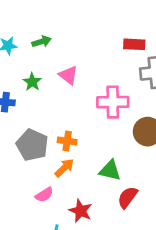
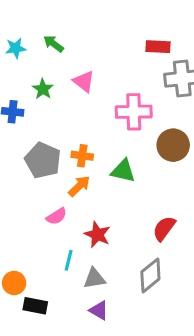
green arrow: (42, 42) -> (53, 44), turned -126
green triangle: (110, 171) -> (123, 171), moved
red semicircle: (128, 197) -> (164, 228), moved

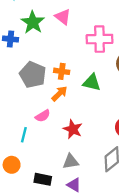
green star: (43, 89) -> (33, 22), size x1.5
cyan line: (69, 260) -> (24, 135), moved
black rectangle: (35, 306) -> (43, 179), moved

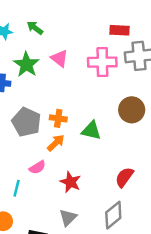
pink cross: (100, 39) -> (102, 62), moved
gray triangle: (71, 161) -> (68, 218), turned -36

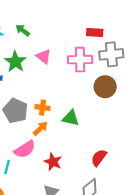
brown circle: (132, 110) -> (105, 87), moved
pink semicircle: (37, 167) -> (25, 149), size x1.5

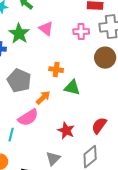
pink cross: (80, 60) -> (81, 32), size x0.7
orange cross: (42, 108) -> (56, 70), moved
red star: (53, 162) -> (66, 131), moved

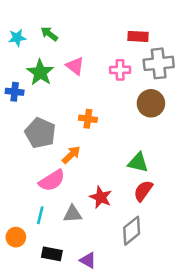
green triangle: (72, 88) -> (138, 163), moved
cyan line: (11, 135) -> (40, 215), moved
gray triangle: (53, 159) -> (72, 214), moved, turned 42

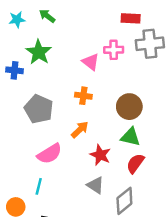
pink triangle: (75, 66) -> (91, 62), moved
brown circle: (151, 103) -> (129, 107), moved
orange arrow: (71, 155) -> (80, 130), moved
red star: (101, 197) -> (100, 155), moved
gray triangle: (72, 214) -> (95, 185), moved, turned 36

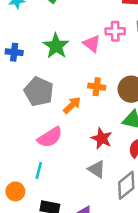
green star: (39, 52) -> (56, 46), moved
orange cross: (83, 96) -> (97, 87), moved
orange arrow: (80, 130) -> (72, 105), moved

